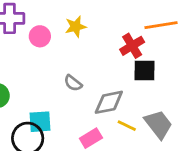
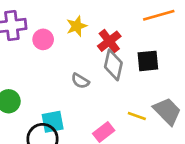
red cross: (132, 46) -> (109, 41), moved
gray diamond: (109, 102) -> (113, 65), moved, turned -60

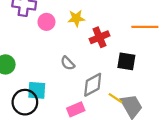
gray diamond: (113, 65) -> (93, 85), moved, turned 35
yellow line: (137, 116) -> (116, 98), moved

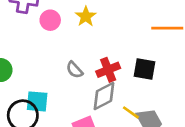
yellow star: (76, 18) -> (86, 16), turned -30
red cross: (99, 37) -> (108, 70), moved

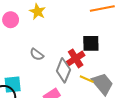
red cross: (108, 70) -> (76, 58), moved
gray diamond: (104, 96) -> (63, 70), turned -30

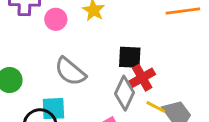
black square: (91, 43) -> (130, 57), moved
gray semicircle: (37, 54) -> (70, 72), moved, size x1.6

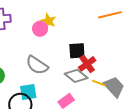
pink circle: (56, 19) -> (40, 29), moved
gray diamond: (124, 93) -> (76, 76), turned -70

